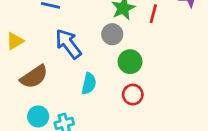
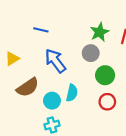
cyan circle: (38, 116) -> (52, 101), moved

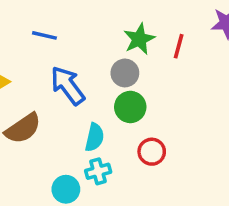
green circle: (105, 75) -> (130, 107), moved
cyan circle: (52, 101) -> (66, 189), moved
cyan cross: (52, 125) -> (98, 171), moved

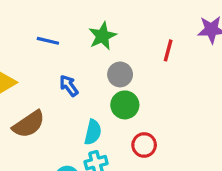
green star: (139, 39) -> (102, 36), moved
blue arrow: (68, 86) -> (69, 86), size x0.6

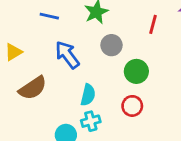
blue arrow: (69, 86) -> (67, 55), size x1.5
green circle: (125, 105) -> (136, 71), moved

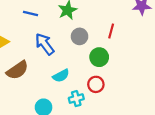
red line: (153, 24) -> (111, 31), moved
cyan semicircle: (88, 95) -> (61, 76), turned 49
cyan cross: (91, 121) -> (76, 99), moved

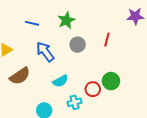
green circle: (99, 57) -> (111, 81), moved

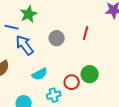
green star: (66, 20) -> (29, 14), moved
blue line: (32, 23) -> (12, 27), moved

